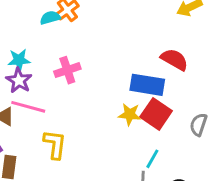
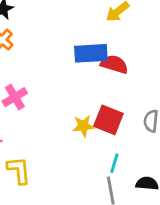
blue rectangle: (147, 85) -> (91, 53), moved

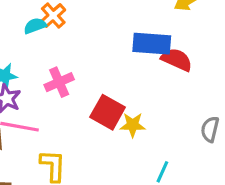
red square: (108, 120) -> (108, 112), moved

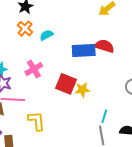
cyan semicircle: (35, 26) -> (47, 35), moved
blue rectangle: (152, 44) -> (84, 51), moved

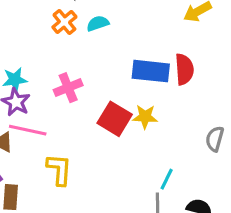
cyan semicircle: (47, 35) -> (98, 23), moved
red semicircle: (104, 46) -> (184, 69), turned 60
yellow star: (82, 90) -> (145, 117), moved

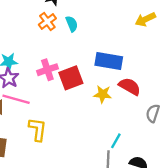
cyan semicircle: (98, 23) -> (72, 24), turned 84
red semicircle: (184, 69) -> (130, 86), moved, turned -60
red square: (115, 119) -> (71, 78), moved, turned 35

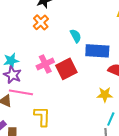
cyan semicircle: (72, 24) -> (76, 36), moved
yellow star: (103, 94) -> (105, 95), moved

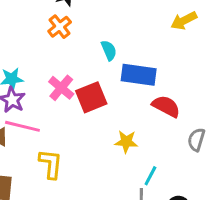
pink cross: (45, 64) -> (61, 88), turned -30
yellow star: (105, 95) -> (126, 142), moved

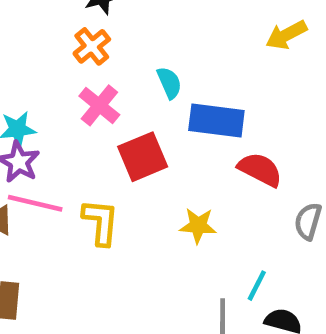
pink cross: (61, 88) -> (99, 105), moved
yellow L-shape: (51, 164) -> (101, 222), moved
cyan line: (150, 176) -> (257, 286), moved

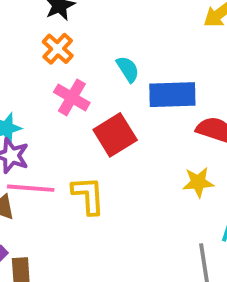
yellow star: (198, 226) -> (198, 182), moved

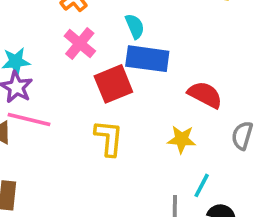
blue rectangle: (172, 95) -> (147, 59), moved
yellow L-shape: (88, 195) -> (109, 138), moved

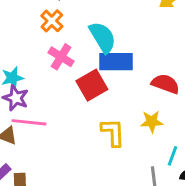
cyan semicircle: (135, 26) -> (103, 37), size x1.6
yellow L-shape: (109, 138) -> (113, 132), moved

